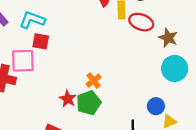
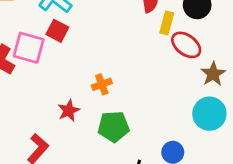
orange cross: (94, 81) -> (102, 84), moved
green pentagon: (89, 103) -> (114, 127), moved

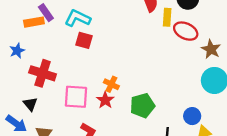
pink square: (29, 48) -> (76, 97), moved
orange cross: (102, 84) -> (111, 84), moved, turned -32

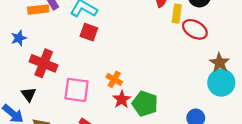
brown star: (211, 49) -> (220, 63), moved
red star: (105, 100) -> (122, 99), moved
green pentagon: (142, 106) -> (145, 104), turned 30

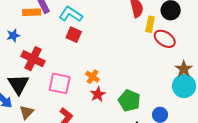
black triangle: (29, 94) -> (18, 84), size x1.6
green pentagon: (145, 104) -> (129, 101), moved

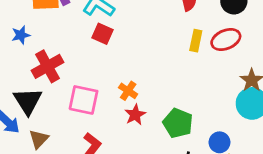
yellow rectangle: (150, 24) -> (196, 41), moved
red ellipse: (165, 39) -> (226, 40), turned -55
red cross: (33, 59) -> (48, 66), turned 35

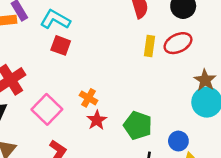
pink square: (84, 100) -> (47, 109), turned 36

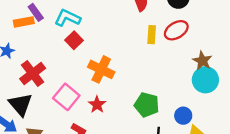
red square: (61, 45) -> (74, 40), turned 30
orange cross: (88, 98) -> (101, 69), moved, size x1.6
red star: (97, 120) -> (97, 105), moved

